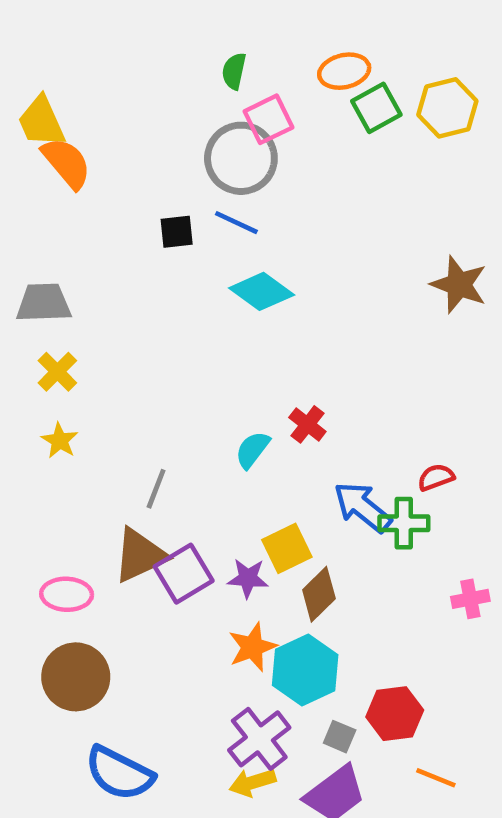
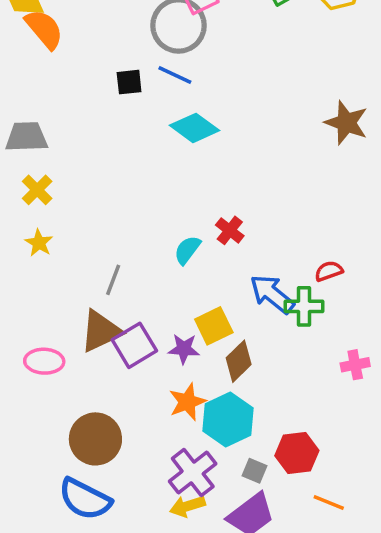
brown circle: (76, 677) -> (95, 439), moved

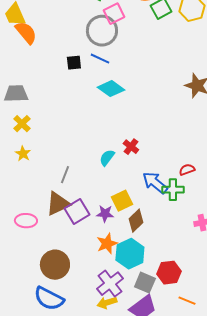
gray square: (254, 471) -> (145, 283), size x1.5

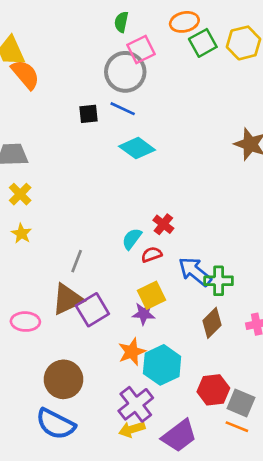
red semicircle: (187, 170) -> (152, 255), moved
purple star: (105, 214) -> (144, 314), moved
brown diamond: (136, 221) -> (212, 323), moved
gray square: (145, 283) -> (241, 403), moved

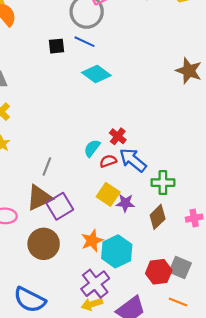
blue arrow: (195, 272) -> (133, 160), moved
yellow square: (152, 295) -> (108, 194), turned -30
purple star: (144, 314) -> (125, 203), moved
brown circle: (63, 379) -> (44, 244), moved
gray square: (241, 403) -> (180, 267), moved

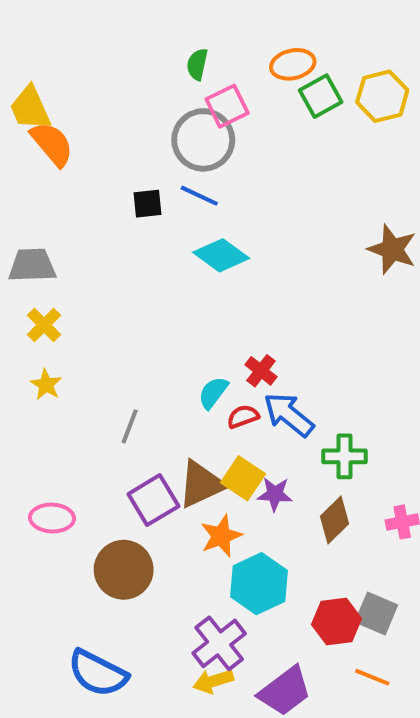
brown triangle: (39, 198) -> (201, 484), moved
orange star: (92, 241) -> (221, 536), moved

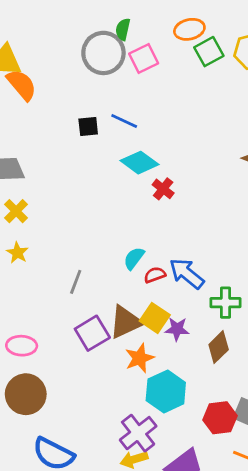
gray circle: (203, 140) -> (103, 53), moved
red cross: (261, 371) -> (163, 189), moved
brown circle: (124, 570) -> (26, 394), moved

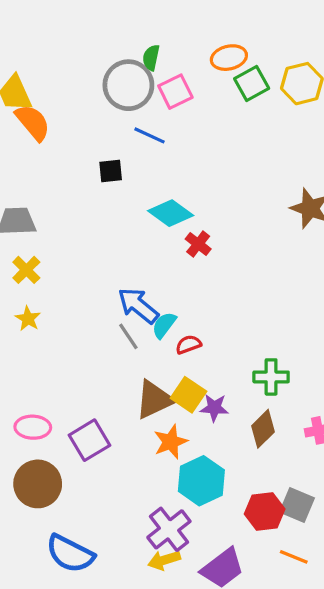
blue line: (124, 121) -> (150, 135), moved
blue arrow: (187, 274) -> (138, 306), moved
gray line: (76, 282) -> (128, 336), moved, turned -55
purple square: (92, 333) -> (90, 440), moved

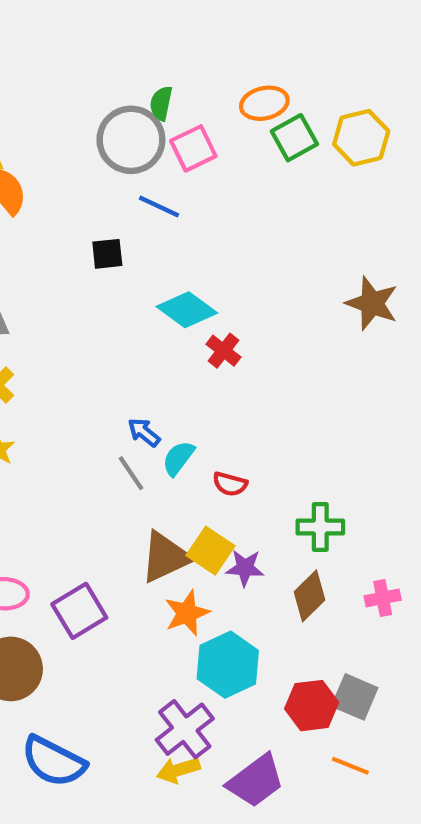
blue arrow: (138, 306) -> (144, 432), size x0.6
red semicircle: (188, 345) -> (230, 484), moved, turned -145

